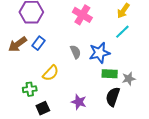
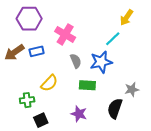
pink cross: (82, 15) -> (65, 34), moved
cyan line: (122, 32) -> (113, 39), moved
blue rectangle: (38, 43) -> (37, 51), turned 40
green rectangle: (110, 74) -> (87, 85), moved

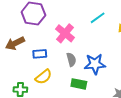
cyan line: (113, 39) -> (98, 18), moved
blue rectangle: (37, 51) -> (40, 54), moved

